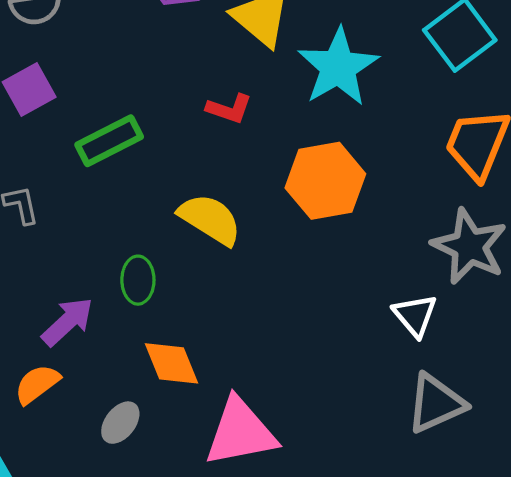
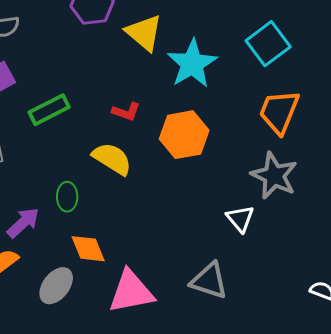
red L-shape: (229, 109) -> (126, 112), moved
gray triangle: (436, 403) -> (209, 281), moved, turned 42
gray ellipse: (120, 423) -> (56, 286), size x1.4

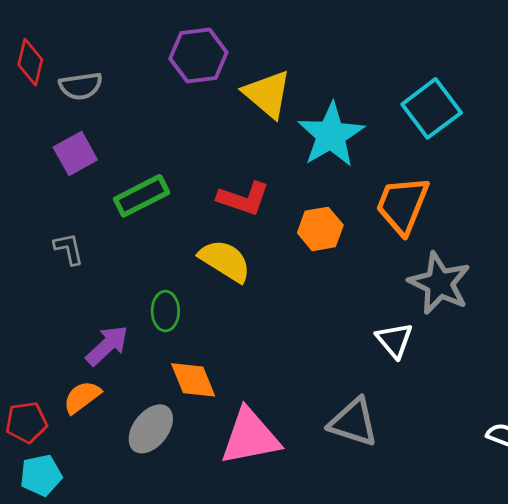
red L-shape: (126, 112) -> (243, 199), size x1.4
orange trapezoid: (279, 112) -> (402, 205), moved
orange hexagon: (184, 135) -> (320, 229), size x0.7

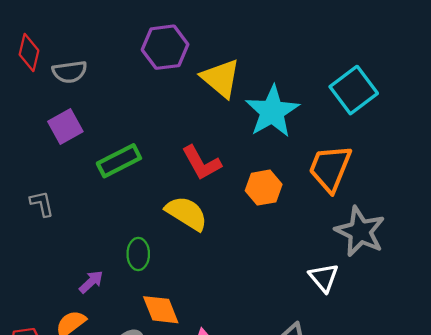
red L-shape: (243, 199) -> (201, 163), turned 42
gray L-shape: (69, 249) -> (42, 204), moved
purple arrow: (107, 345) -> (91, 282), size x0.7

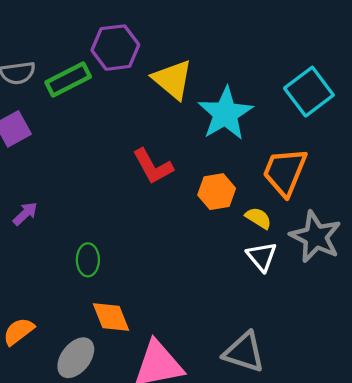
green rectangle: (119, 161) -> (68, 79), moved
yellow semicircle: (186, 213) -> (258, 218), moved, size x0.6
white triangle: (324, 278) -> (262, 257), moved
purple arrow: (91, 282) -> (25, 214), moved

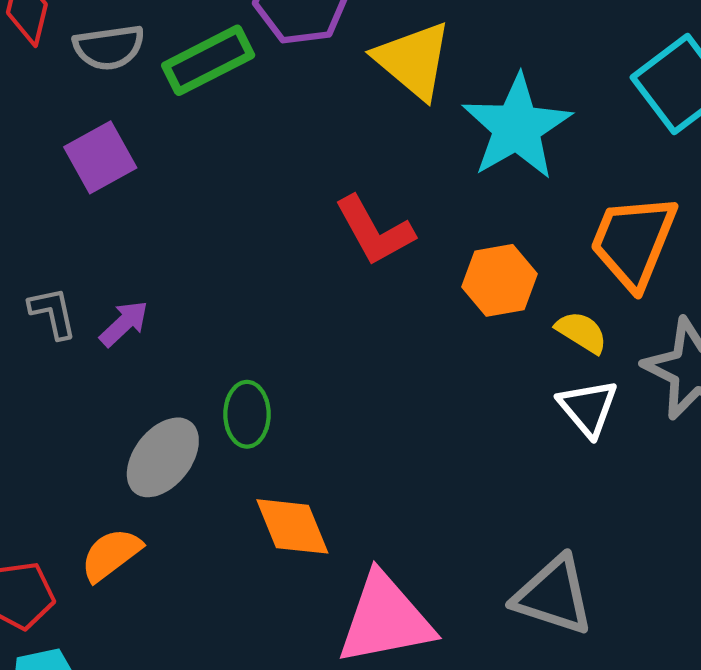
gray ellipse: (76, 358) -> (163, 457), moved

